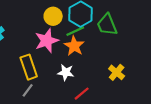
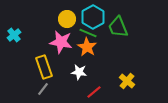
green line: (75, 31) -> (88, 33), turned 48
pink star: (47, 41) -> (61, 42), turned 30
yellow cross: (117, 72) -> (127, 81), moved

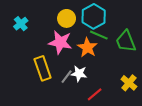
green trapezoid: (118, 27) -> (126, 41), moved
green line: (88, 33) -> (99, 35), moved
cyan cross: (14, 35) -> (21, 24), moved
gray line: (43, 89) -> (67, 77), moved

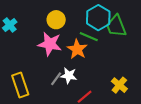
cyan hexagon: (94, 16) -> (98, 18), moved
green trapezoid: (126, 41) -> (116, 26), moved
yellow rectangle: (43, 68) -> (20, 85), moved

